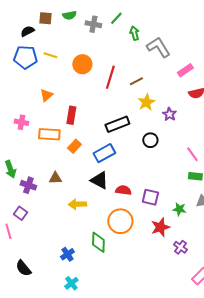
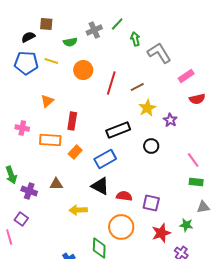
green semicircle: (69, 15) -> (70, 42), moved
gray cross: (93, 24) -> (94, 30), turned -35
green star: (179, 209) -> (186, 225), moved

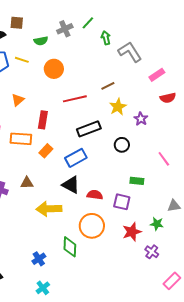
red line: (111, 83) -> (75, 99), moved, turned 60
green rectangle: (196, 182) -> (137, 181), moved
yellow arrow: (78, 210) -> (49, 209), size x1.4

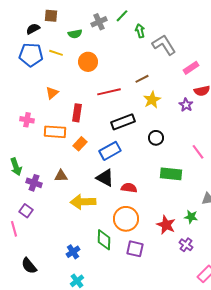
purple star: (141, 119) -> (186, 105), moved
green rectangle: (137, 181) -> (171, 174), size x1.5
purple square: (122, 202) -> (135, 249), moved
red star: (132, 232) -> (166, 225), turned -30

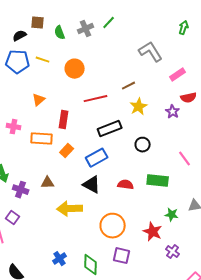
green arrow: (140, 31) -> (184, 28), moved, turned 32
green semicircle: (75, 34) -> (60, 33), moved, turned 80
red semicircle: (129, 188) -> (126, 185), moved
green star: (191, 217) -> (172, 215), moved
green diamond: (104, 240) -> (91, 265), moved

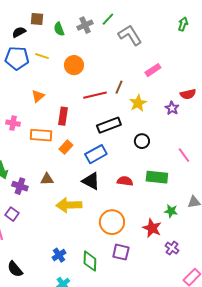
gray L-shape: (151, 52) -> (130, 35), moved
pink rectangle: (178, 75) -> (153, 70), moved
brown line: (129, 86) -> (119, 87), moved, turned -40

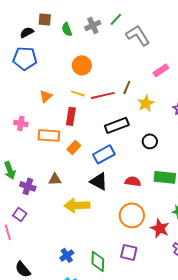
yellow line: (42, 56) -> (78, 93), moved
orange circle: (112, 222) -> (132, 215), moved

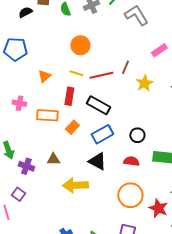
blue pentagon: (25, 58) -> (15, 49), moved
black rectangle: (117, 125) -> (98, 105), moved, turned 50
black circle: (150, 141) -> (137, 135), moved

